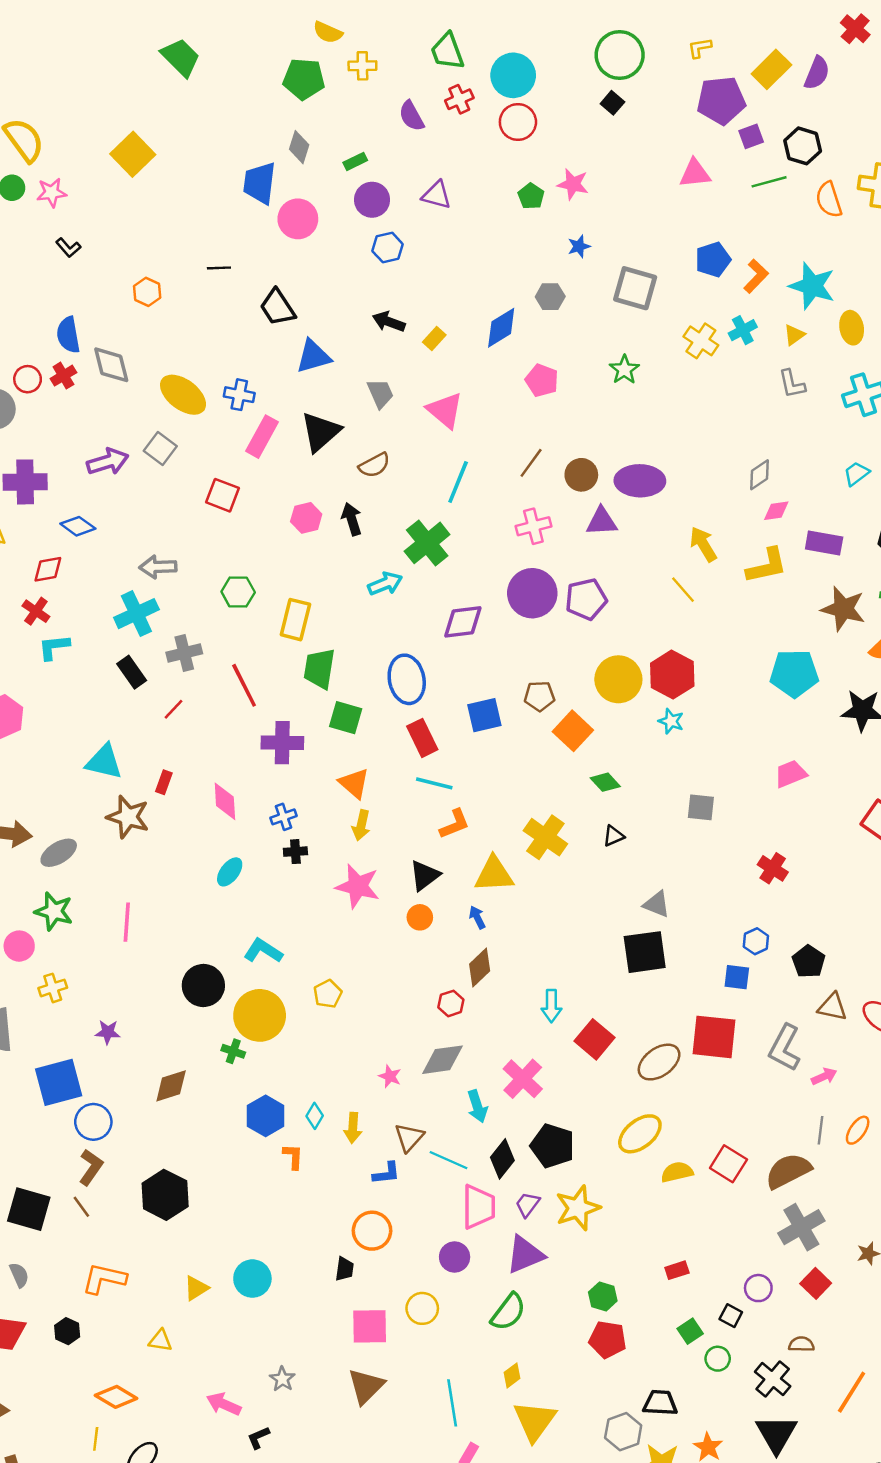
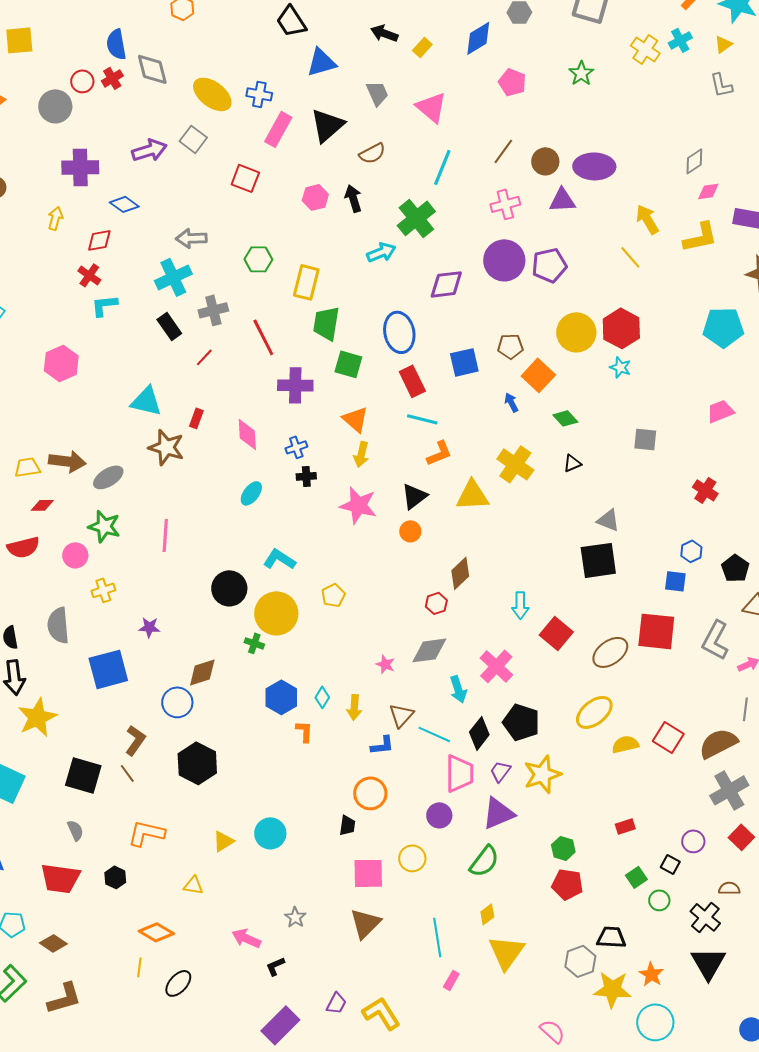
blue arrow: (477, 917) -> (511, 402), moved
blue circle: (93, 1122) -> (177, 702), moved

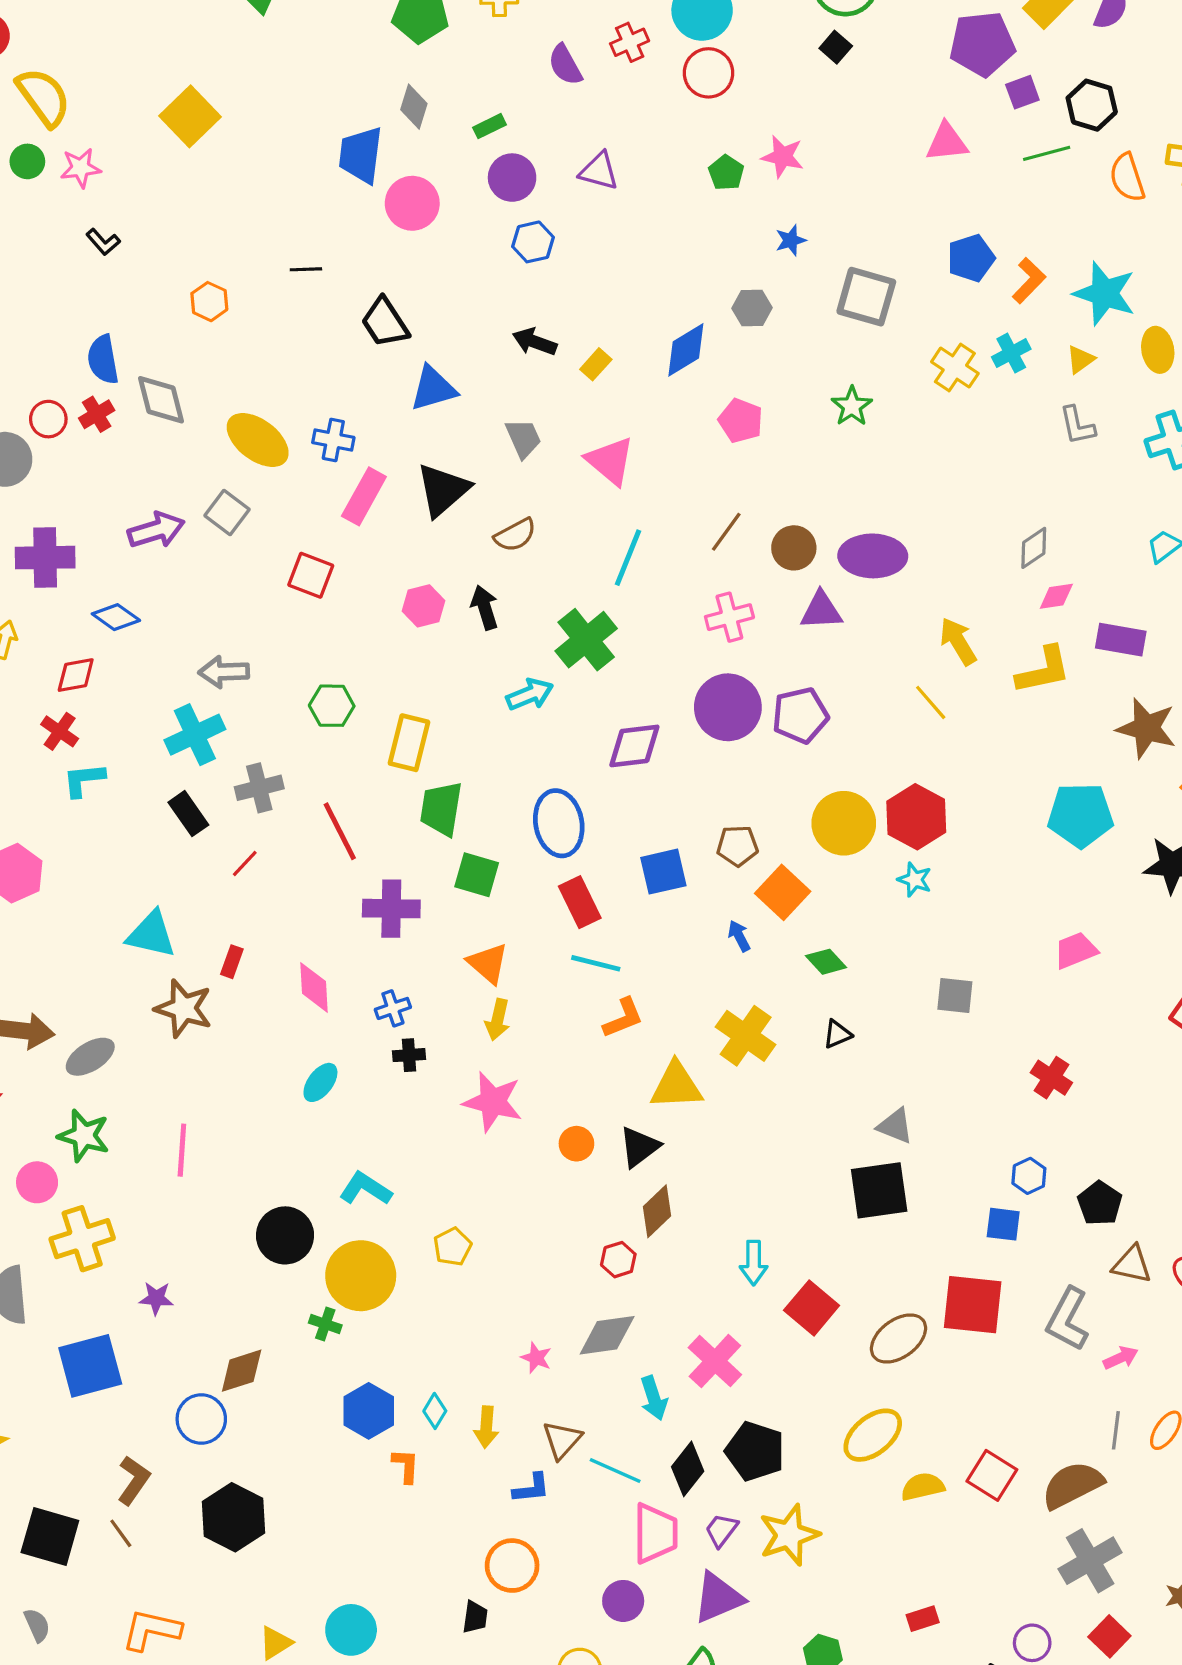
black triangle: (414, 496) -> (639, 1147), moved
yellow cross: (103, 590) -> (82, 1239), size x1.6

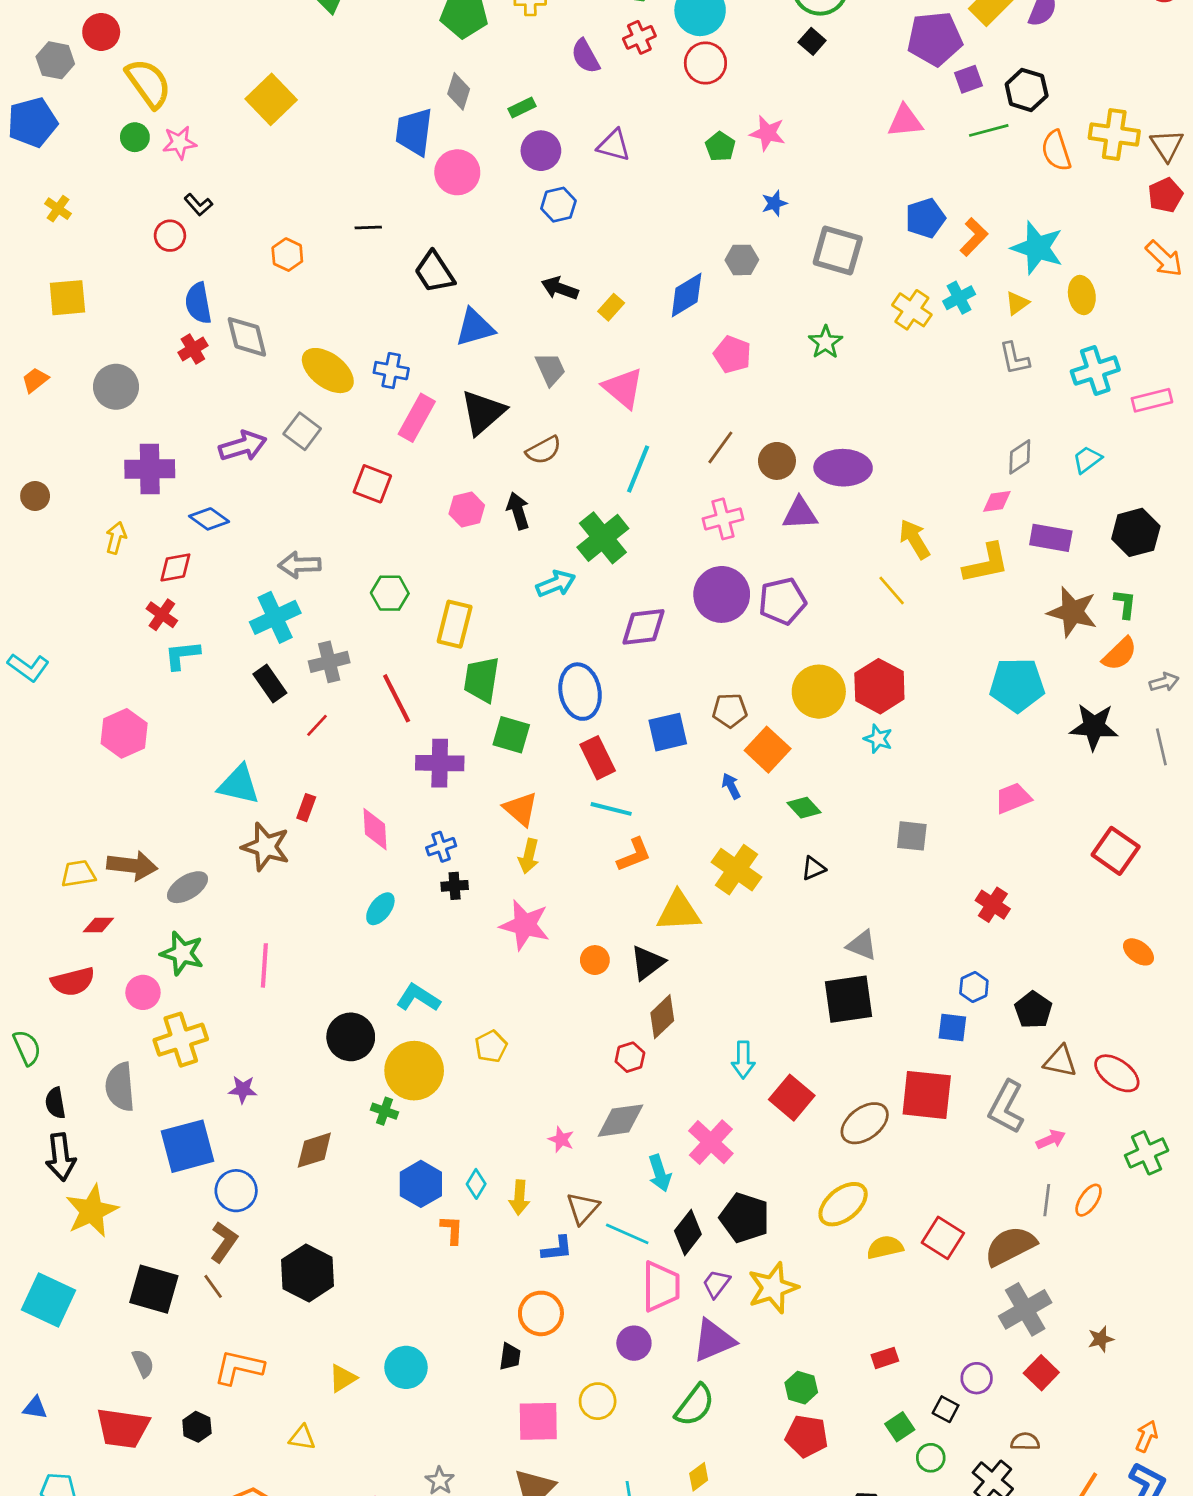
red circle: (48, 419) -> (170, 236), moved
gray diamond: (1034, 548) -> (1020, 457), moved
blue circle: (201, 1419) -> (236, 1191), moved

